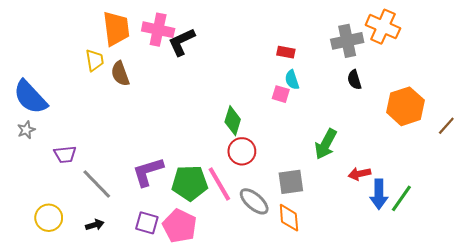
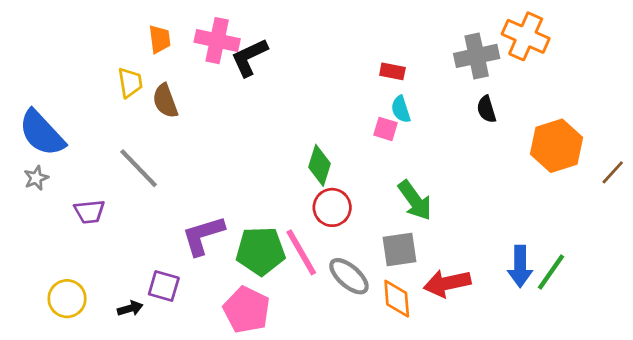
orange trapezoid: (116, 29) -> (160, 39), size x0.6
green arrow: (326, 144) -> (415, 200), moved, turned -64
red arrow: (359, 174) -> (447, 283), moved, size x1.5
gray line: (97, 184) -> (139, 168), moved
purple square: (147, 223) -> (164, 286), moved

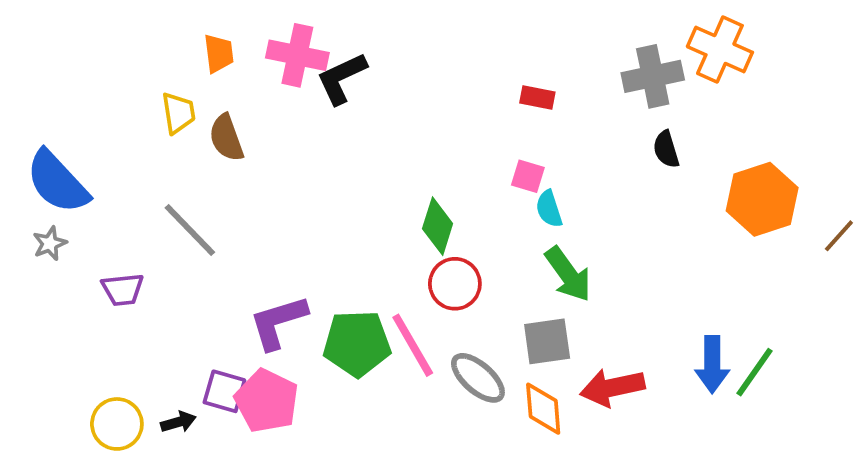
cyan semicircle: (401, 109) -> (549, 209), moved
yellow circle: (67, 299) -> (117, 424), moved
pink pentagon: (247, 310) -> (267, 401), moved

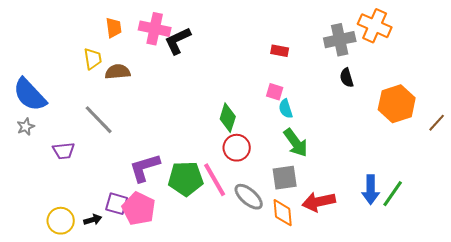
brown semicircle: (226, 138) -> (118, 72), turned 105

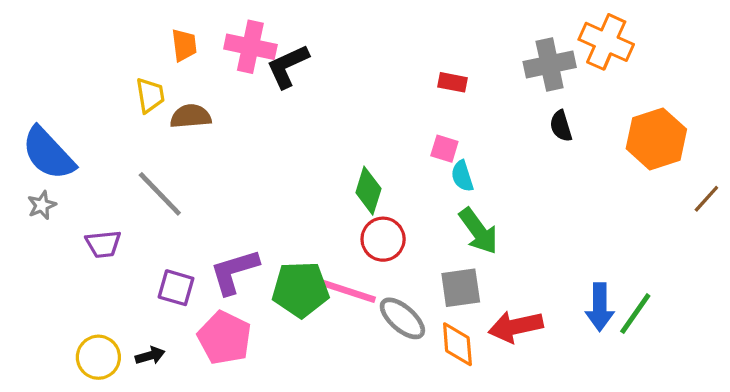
orange hexagon: (397, 104) -> (656, 139), moved
pink line: (215, 180) -> (347, 291), turned -42
purple square: (117, 204) -> (176, 288), moved

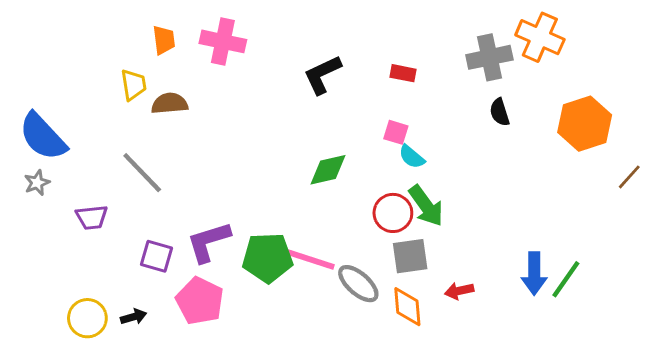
black L-shape: (288, 66) -> (322, 75), moved
cyan semicircle: (462, 176) -> (412, 157), turned -32
green diamond: (368, 191) -> (328, 170), turned 60
red circle: (383, 239) -> (393, 213), moved
red arrow: (516, 327) -> (459, 291), size x0.6

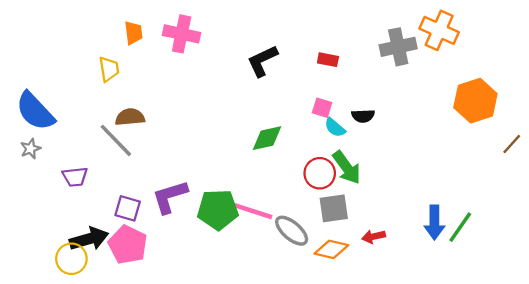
brown semicircle: (170, 103) -> (130, 117), moved
black semicircle: (500, 112) -> (363, 116), moved, turned -75
pink pentagon: (200, 301) -> (128, 245), moved
orange diamond: (407, 307) -> (331, 249), turned -72
black arrow: (134, 317) -> (89, 239), moved, size x1.8

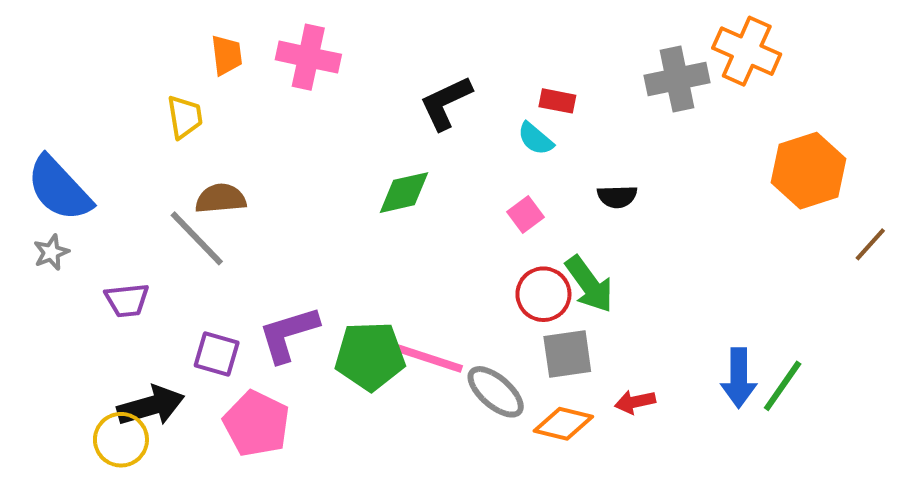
pink square: (322, 108) -> (526, 214), moved, turned 36
cyan semicircle: (335, 128) -> (535, 139), moved
green diamond: (267, 138) -> (404, 193), moved
pink pentagon: (128, 245) -> (256, 424), moved

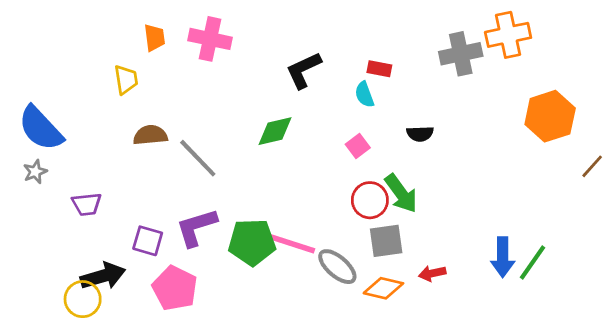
orange cross: (747, 51) -> (508, 35), turned -36
cyan semicircle: (535, 139) -> (364, 94), turned 30
gray line: (197, 238) -> (198, 158), moved

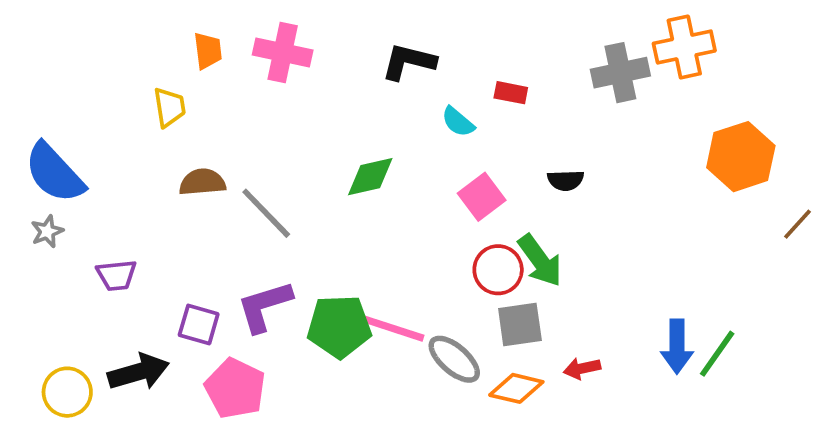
black L-shape: (303, 70) -> (409, 62), moved, turned 39
cyan semicircle: (364, 94) -> (458, 122), moved, turned -30
pink square: (358, 146) -> (482, 197), size x1.4
yellow circle: (83, 299) -> (67, 392), moved

